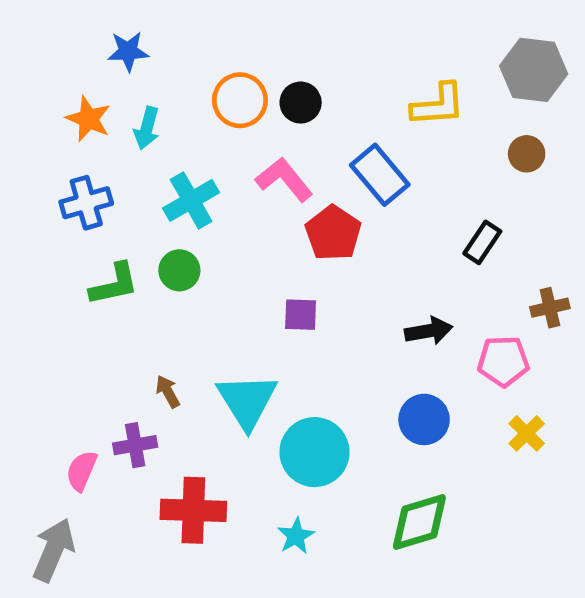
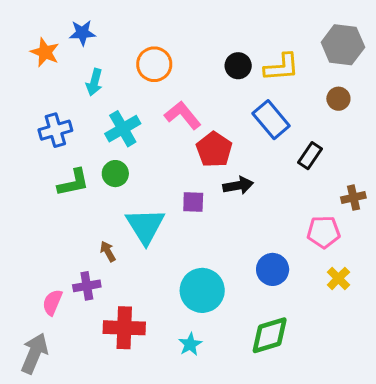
black circle: (301, 103) -> (238, 66), moved
orange star: (89, 119) -> (45, 52), moved
blue rectangle: (380, 175) -> (271, 120), moved
black arrow: (429, 331) -> (238, 186), moved
cyan triangle: (247, 401) -> (145, 226), moved

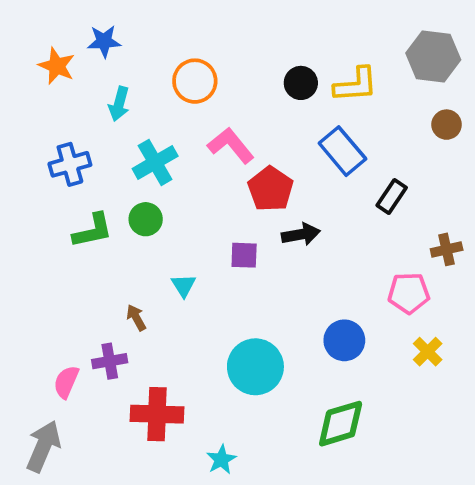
brown circle: (338, 99) -> (447, 125), moved
cyan triangle: (145, 226) -> (183, 285), size x0.5
cyan star: (190, 344) -> (221, 460), moved

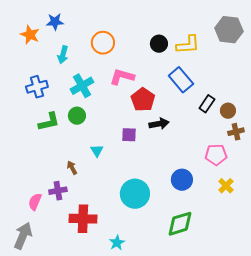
brown circle: (447, 125) -> (228, 111), moved
pink L-shape: (231, 145) -> (122, 77), turned -35

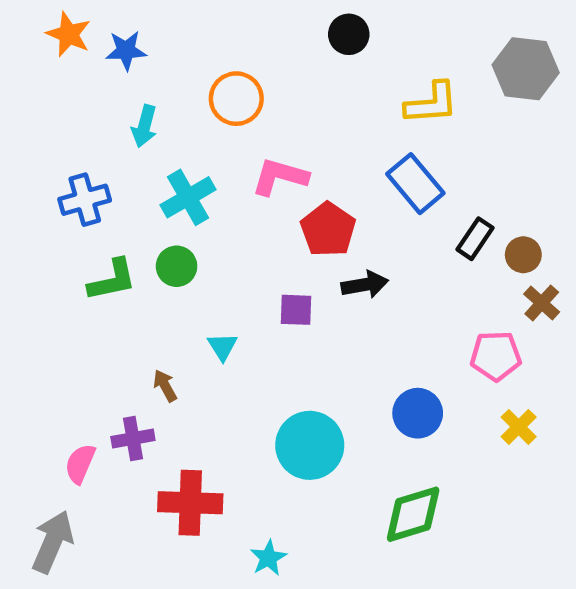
orange star: (30, 35) -> (69, 34), moved
black circle: (159, 44) -> (349, 34), moved
brown cross: (236, 132) -> (542, 303), turned -35

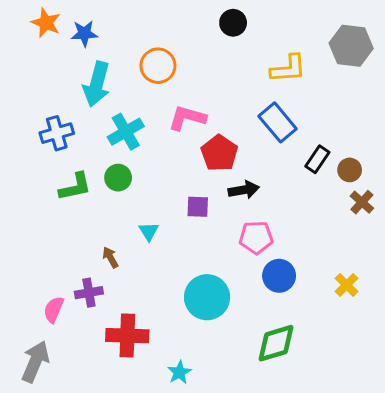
cyan arrow: (144, 126) -> (97, 84), size x1.6
pink pentagon: (496, 356) -> (256, 237), moved

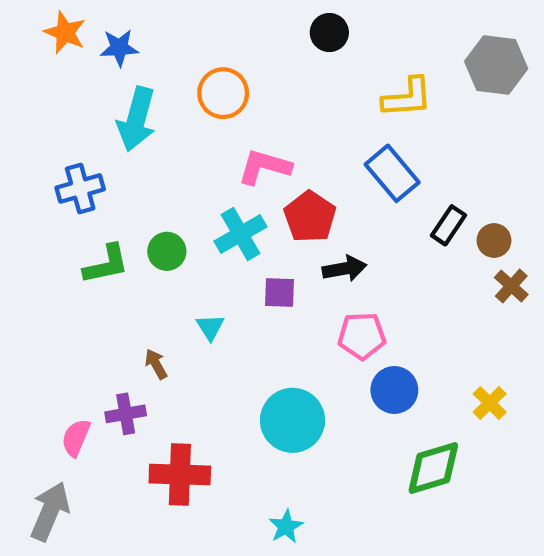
cyan cross: (126, 132) -> (240, 234), moved
green diamond: (276, 343) -> (433, 468), moved
cyan star: (179, 372) -> (286, 526), moved

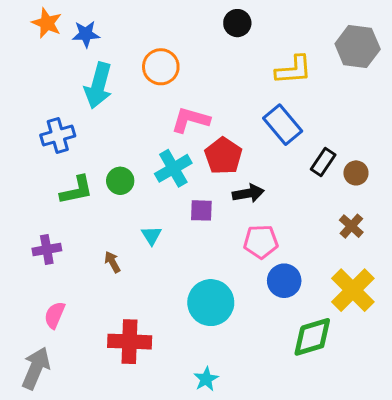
brown cross: (511, 286) -> (351, 226), moved
yellow cross: (490, 403) -> (353, 290), size x1.8
purple cross: (126, 414) -> (47, 249), moved

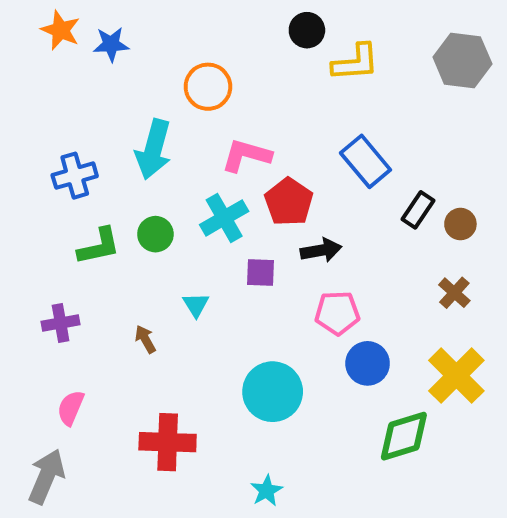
yellow L-shape: (294, 70) -> (355, 62), moved
cyan arrow: (98, 86) -> (153, 149), moved

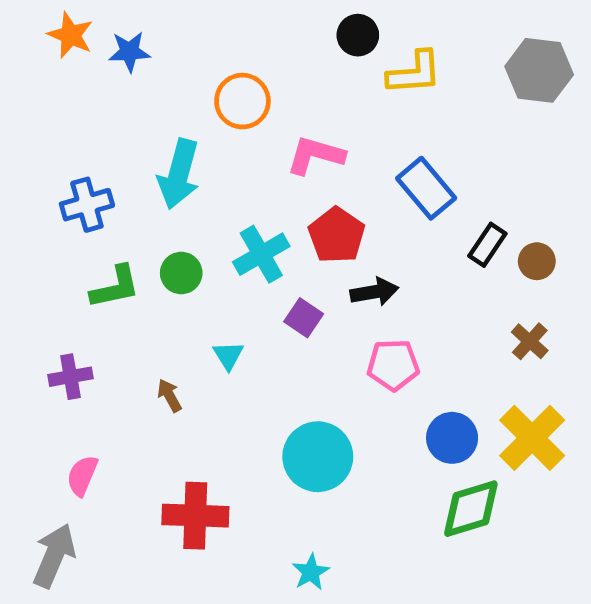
pink L-shape: (246, 155) -> (315, 155), moved
purple square: (260, 273) -> (304, 318), turned 32
blue circle: (368, 363) -> (452, 438), moved

